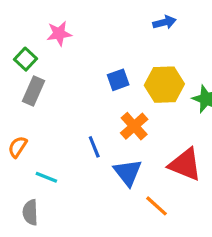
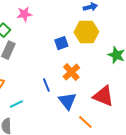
yellow hexagon: (164, 85) -> (86, 32), moved
cyan line: (46, 177) -> (16, 104), turned -48

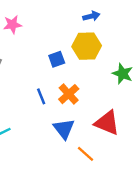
blue line: (46, 85) -> (41, 96), moved

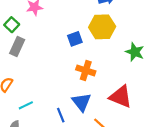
orange cross: (69, 94) -> (86, 70), turned -30
blue line: (41, 96) -> (61, 115), moved

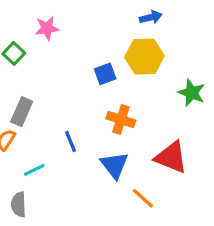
gray rectangle: (17, 47) -> (22, 112), moved
blue line: (61, 115) -> (70, 142), moved

